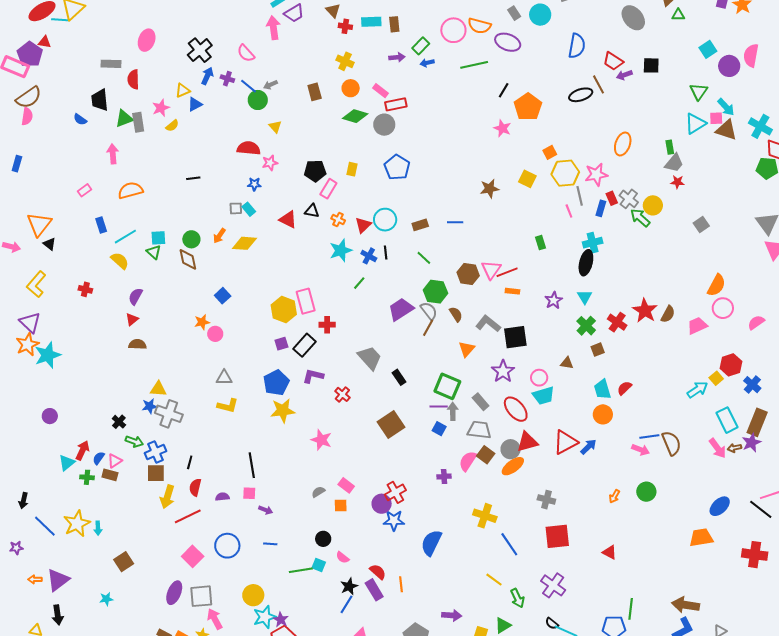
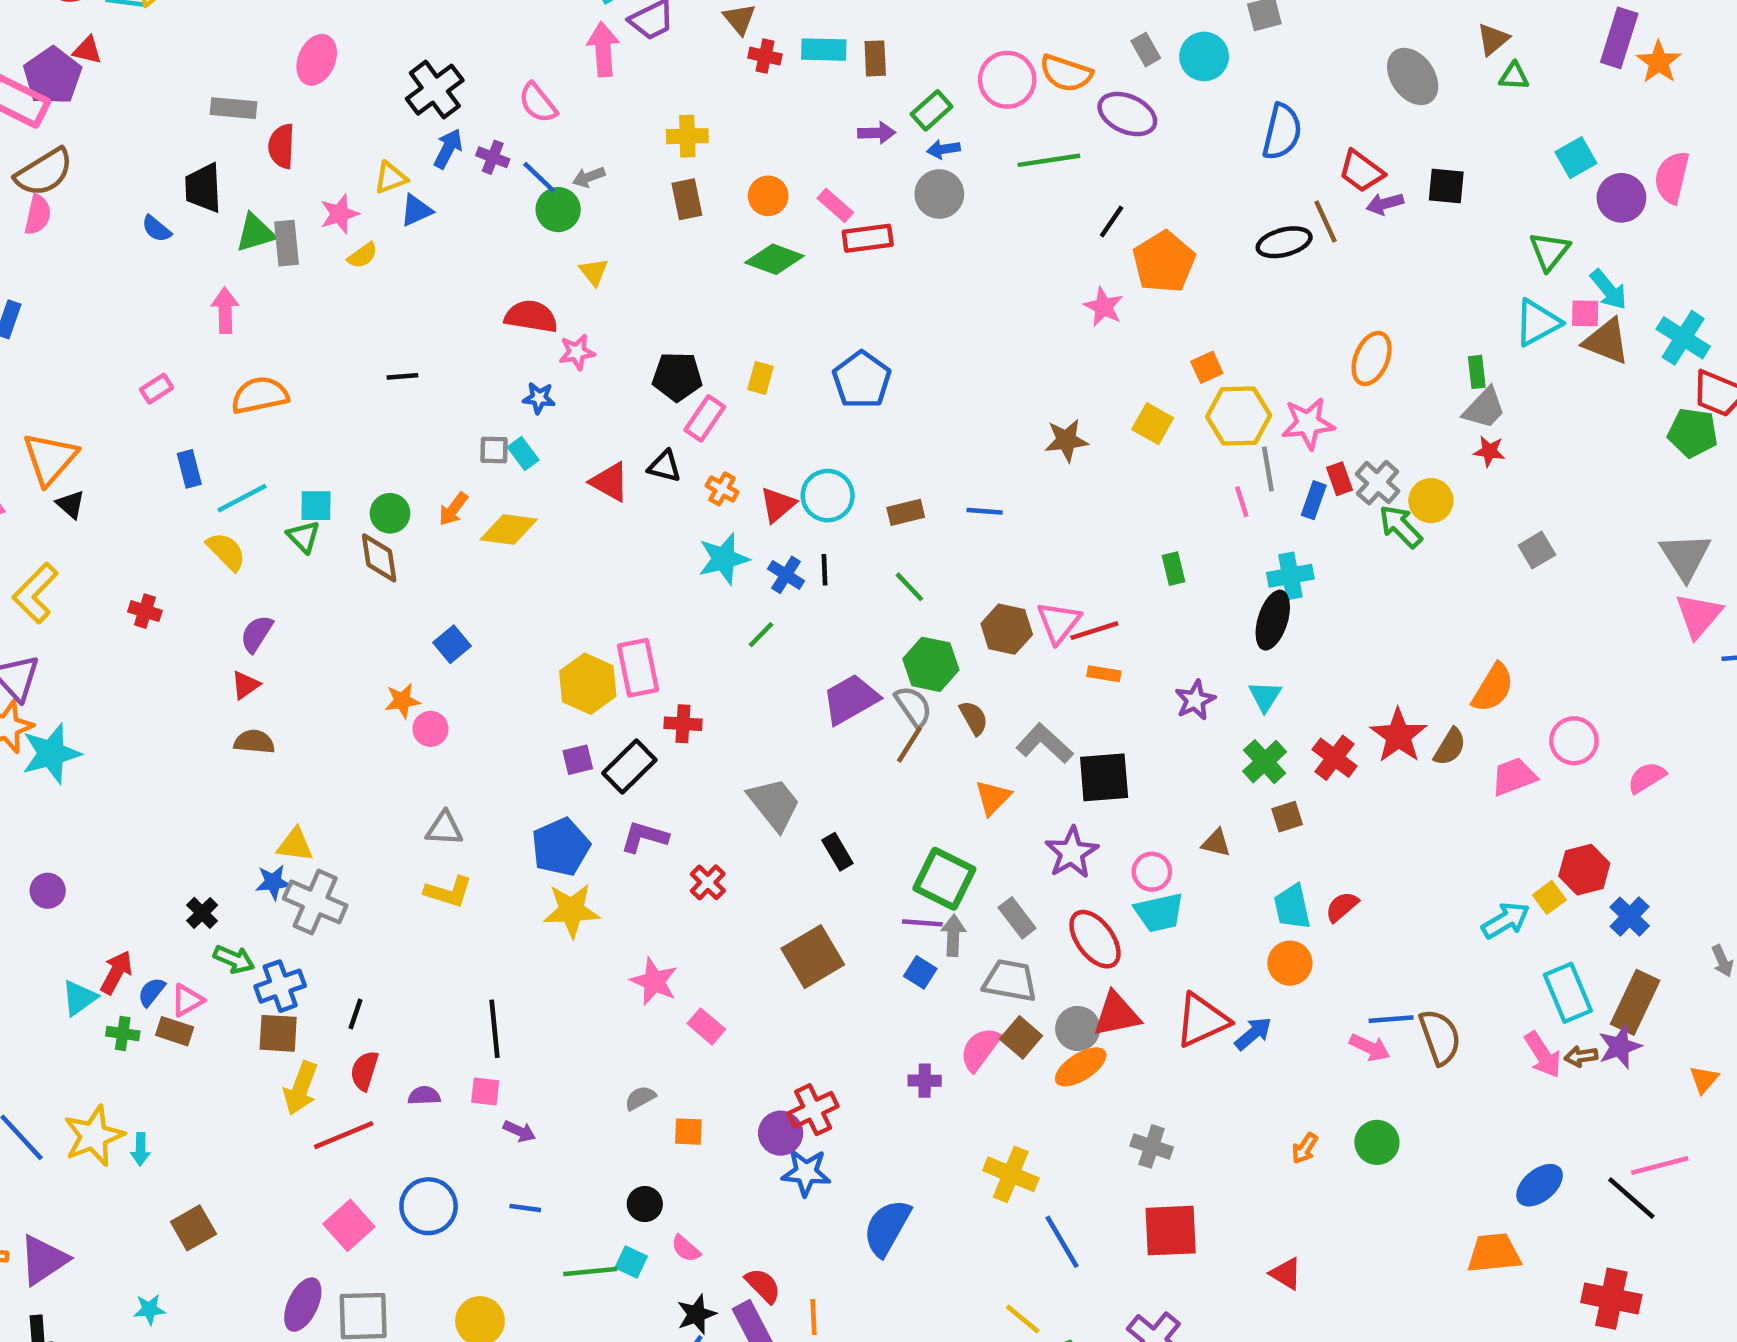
yellow cross: (345, 61) -> (687, 136), moved, turned -30
gray circle: (384, 125) -> (939, 194), moved
orange semicircle: (716, 285) -> (1493, 688), moved
pink rectangle: (346, 485) -> (706, 1026), moved

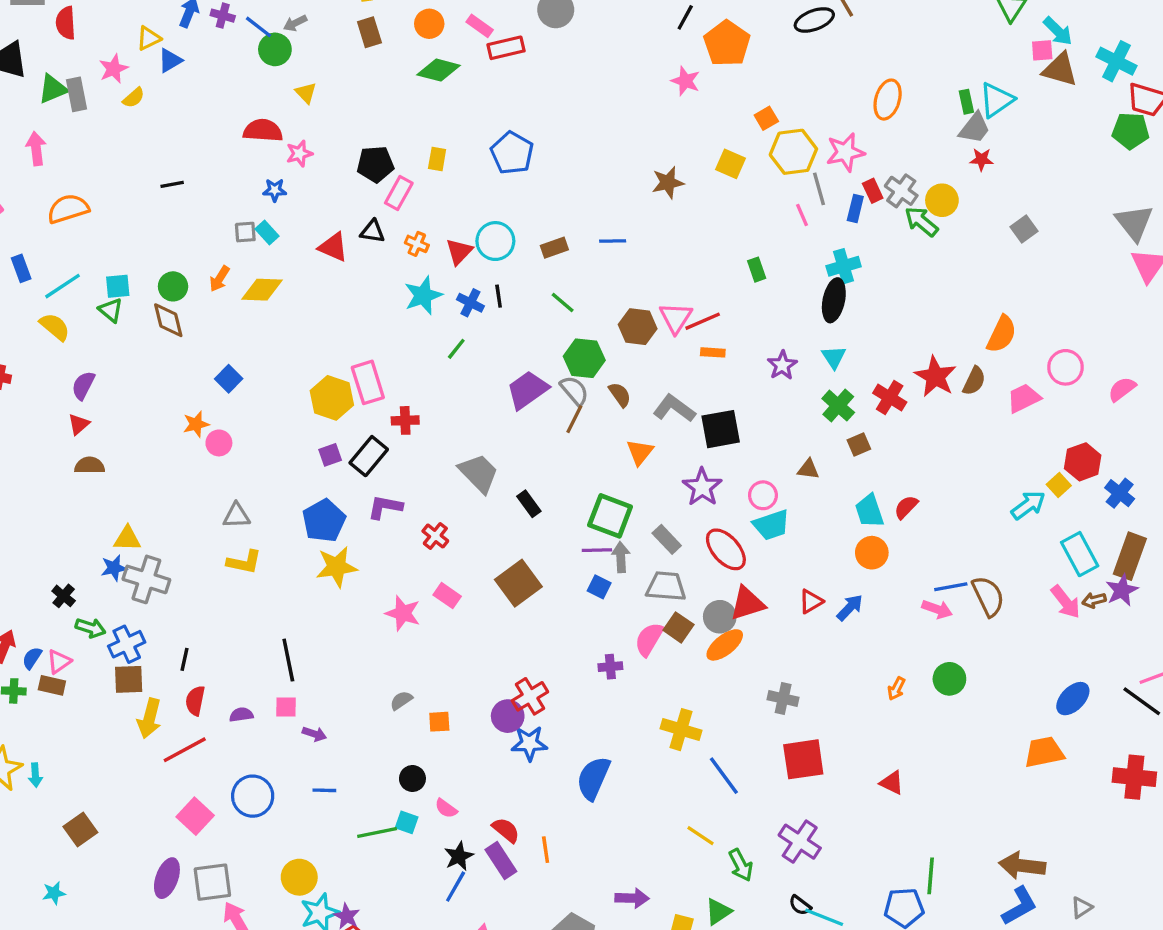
cyan triangle: (1537, 323) -> (996, 100), moved
red triangle: (1202, 1020) -> (811, 601), size x0.6
pink rectangle: (706, 1026) -> (447, 596), moved

